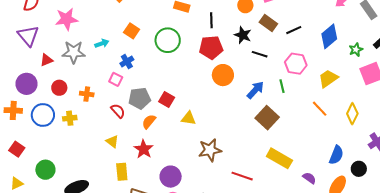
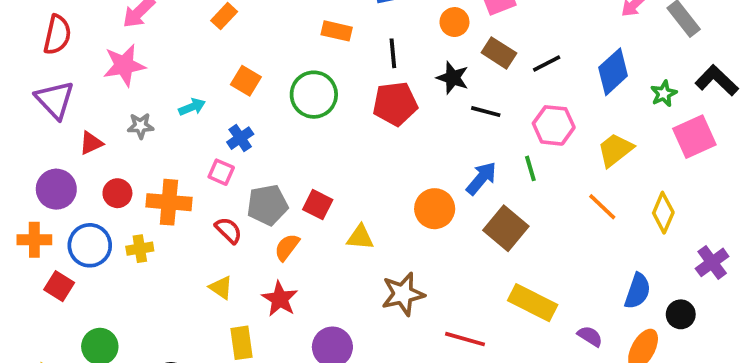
gray star: (74, 52) -> (141, 126), size x0.6
orange circle: (223, 75) -> (435, 209), moved
orange cross: (87, 94) -> (169, 202), size x1.6
red square: (17, 149) -> (59, 286), moved

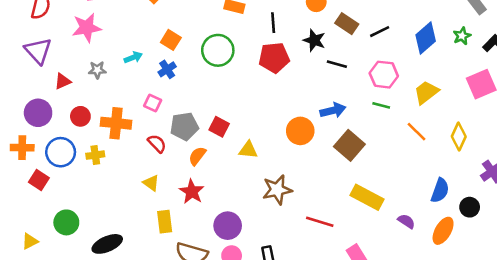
green star: (664, 94) -> (462, 36), moved
blue cross: (240, 138) -> (167, 69), moved
green line: (530, 168) -> (381, 105), moved, turned -60
blue arrow: (481, 178) -> (333, 110), turned 35

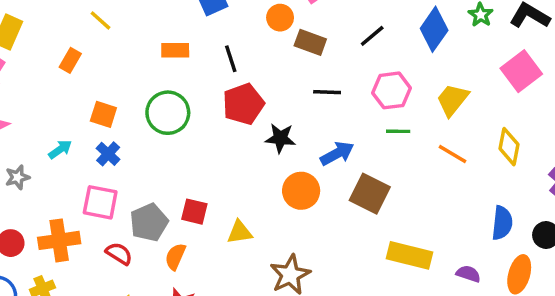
brown rectangle: (347, 24) -> (310, 42), moved
black star: (314, 40) -> (280, 138), moved
pink square: (153, 103) -> (100, 202), size x1.5

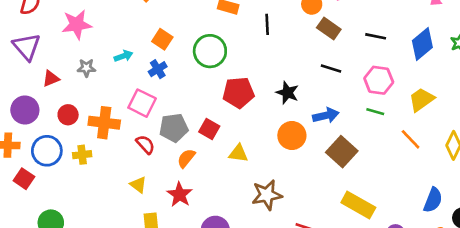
black line: (372, 36) -> (376, 36), turned 36
red pentagon: (243, 104) -> (238, 93), moved

